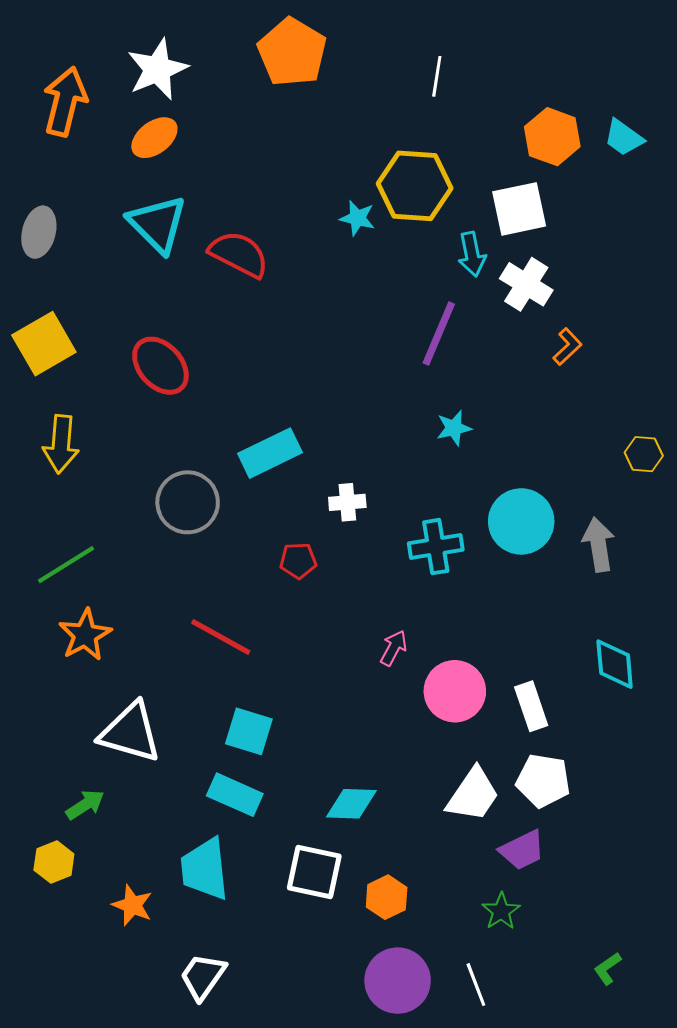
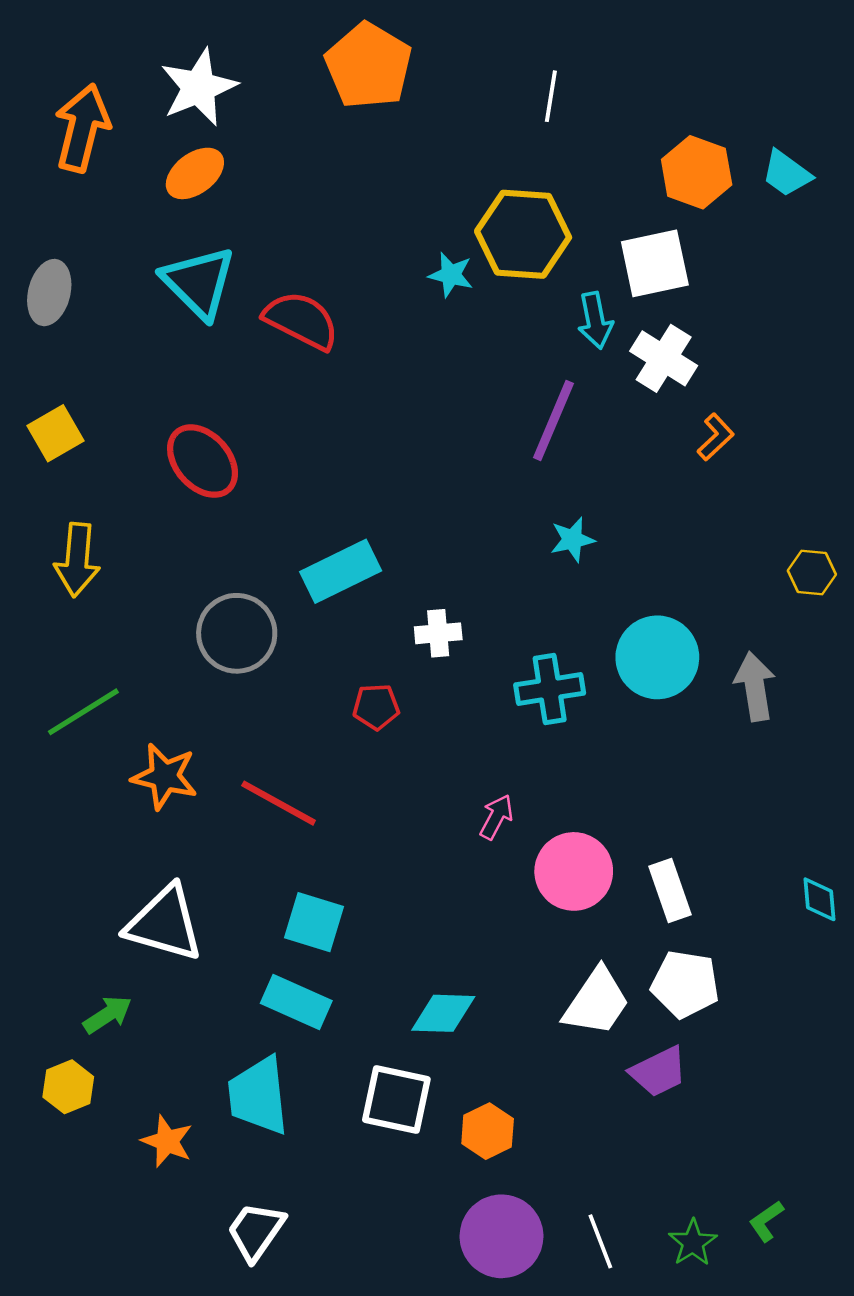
yellow square: (44, 344) -> (56, 433), size x0.7
orange star: (85, 635) -> (165, 776), moved, turned -30
cyan diamond: (615, 664) -> (819, 899), moved, size x0.7
green star: (501, 911) -> (693, 1243), moved

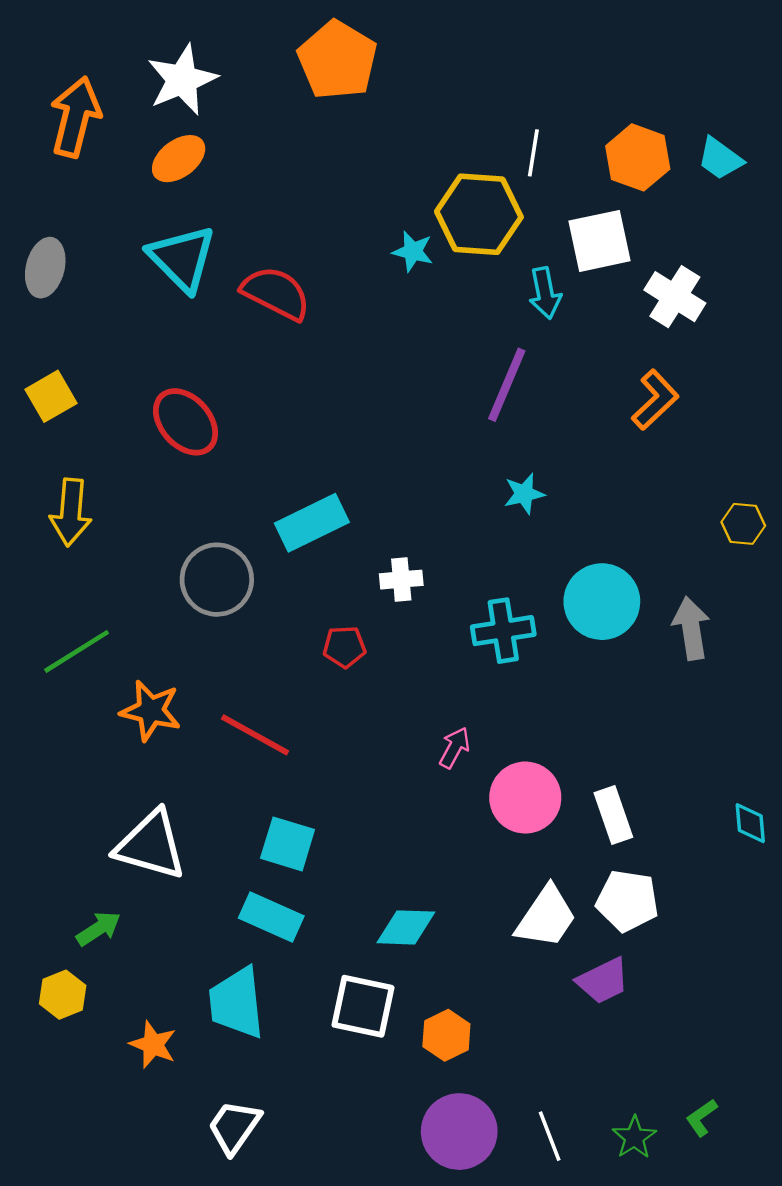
white line: (551, 96) -> (533, 153), moved
white cross: (664, 358) -> (675, 297), moved
orange L-shape: (716, 437) -> (655, 400), size x1.4

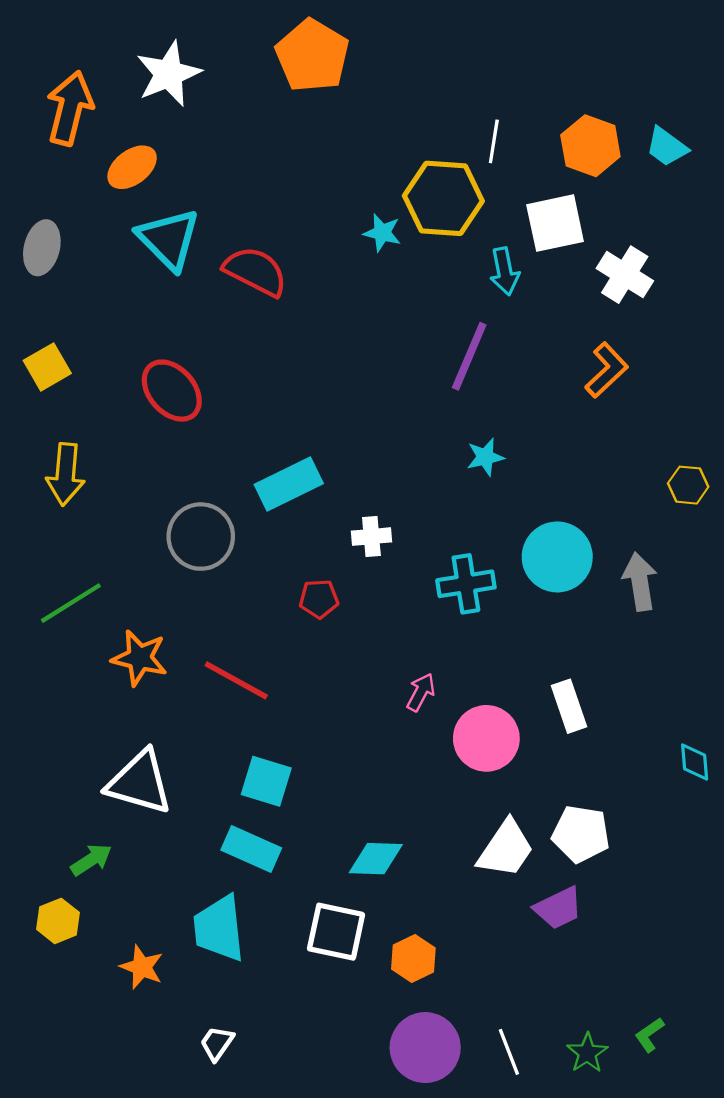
orange ellipse: (179, 159) -> (132, 167), moved
white rectangle: (613, 815) -> (569, 706), moved
white trapezoid: (234, 1127) -> (217, 1043), size x0.7

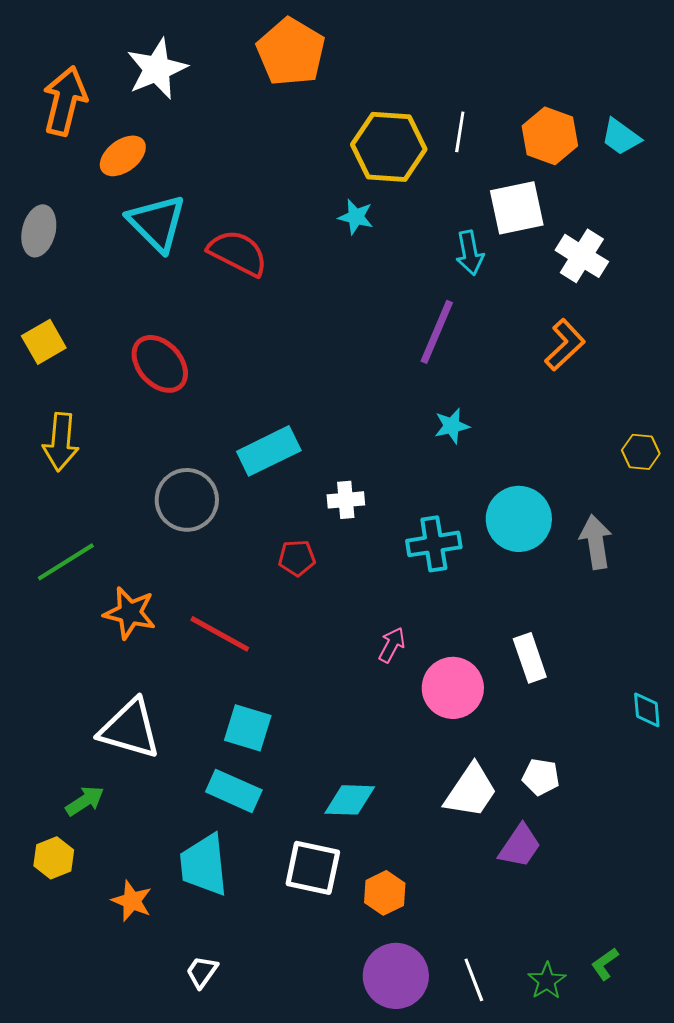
yellow hexagon: (443, 198) -> (389, 147), moved
white pentagon: (581, 834) -> (541, 777), size x0.7
purple trapezoid: (558, 908) -> (520, 846), turned -30

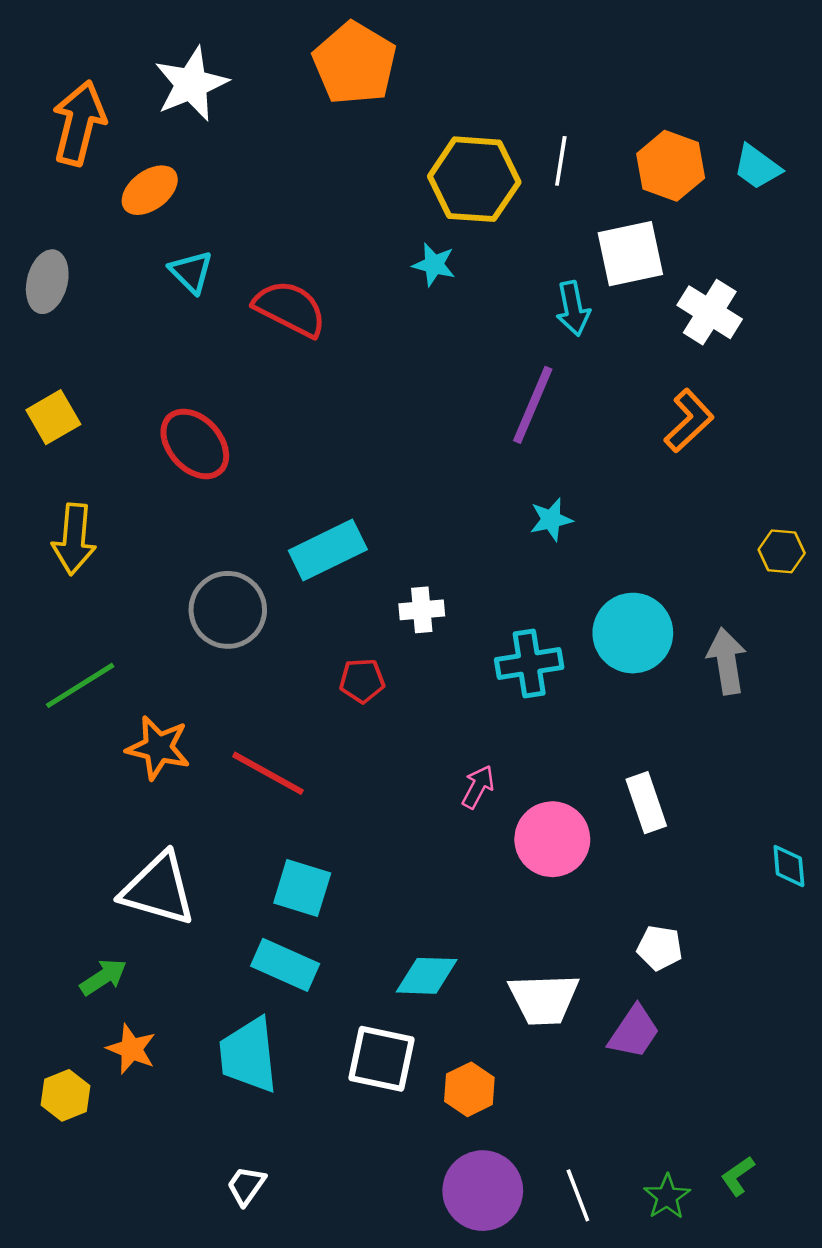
cyan triangle: (157, 223) -> (191, 272), size x0.6
white trapezoid: (471, 791) -> (544, 999), moved, turned 54
yellow hexagon: (54, 858) -> (66, 1095), moved
orange star: (132, 901) -> (131, 1049), moved

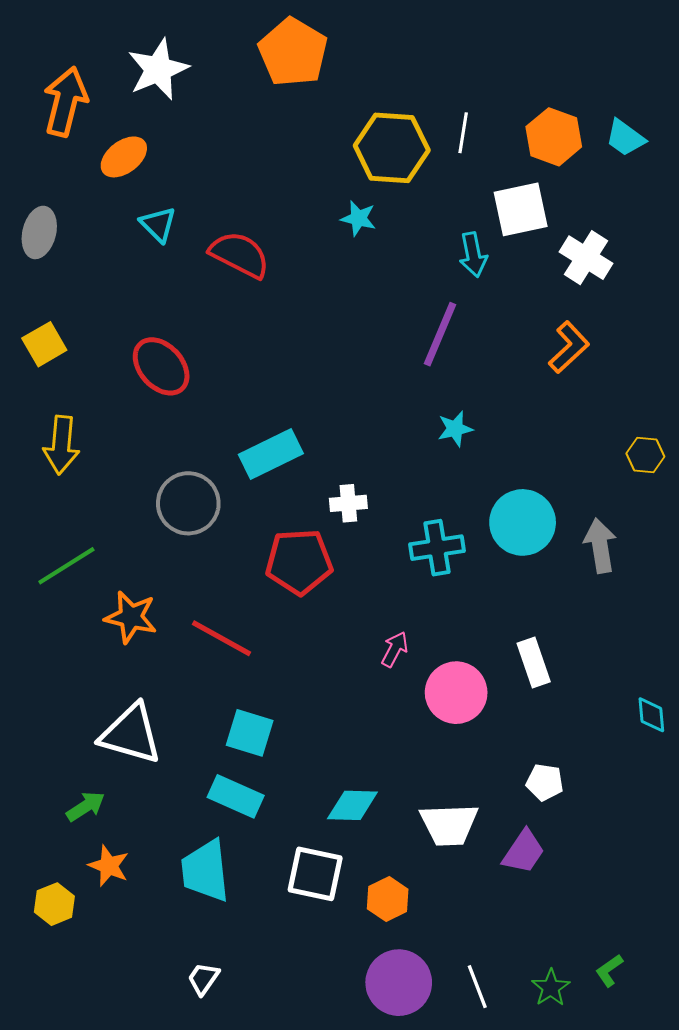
red pentagon: (362, 681) -> (299, 562), size x1.8

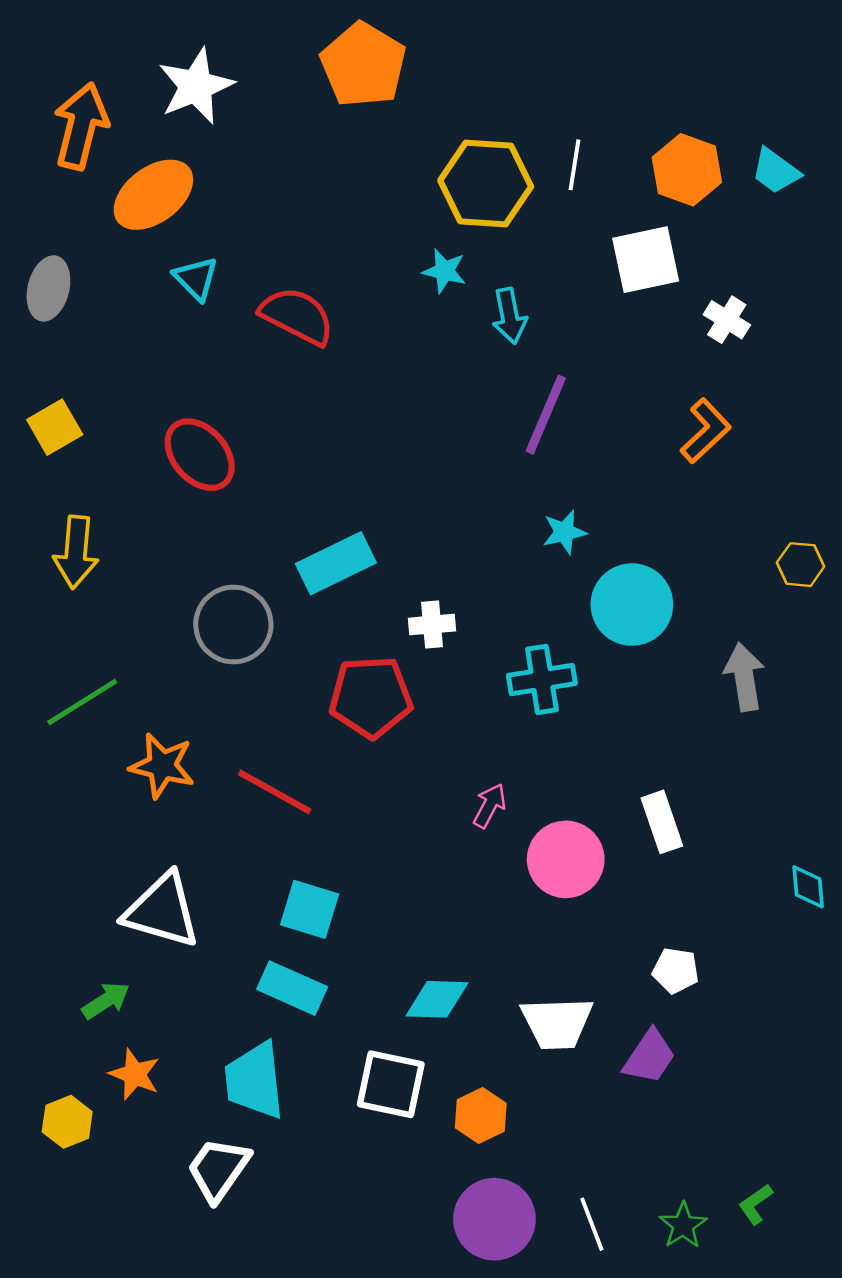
orange ellipse: (124, 157) -> (153, 195), size x1.4
cyan arrow: (473, 255) -> (509, 316), moved
white cross: (586, 258) -> (727, 320), size x0.7
cyan circle: (523, 522) -> (632, 605), moved
white trapezoid: (203, 979) -> (218, 1169), moved, size x1.6

